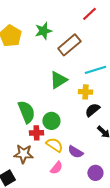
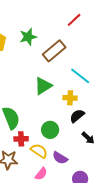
cyan line: (95, 70) -> (80, 76), turned 55
green circle: (51, 121) -> (50, 130), moved

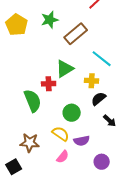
red cross: (21, 139) -> (49, 84), moved
purple semicircle: (60, 158) -> (82, 141), turned -42

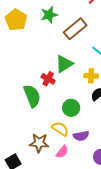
red cross: (49, 84) -> (48, 79), turned 32
brown star: (30, 143) -> (39, 143), moved

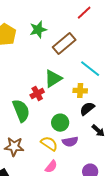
red cross: (48, 79) -> (37, 94), turned 32
purple semicircle: (81, 136) -> (70, 142), moved
brown star: (39, 143) -> (14, 147), moved

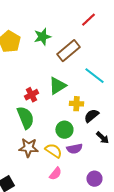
yellow cross: (80, 91) -> (76, 104), moved
red cross: (37, 94) -> (31, 95), moved
brown star: (14, 147) -> (28, 148), moved

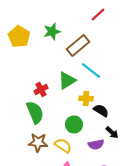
cyan line: (94, 76) -> (91, 70), moved
black semicircle: (91, 116) -> (101, 110), turned 70
purple semicircle: (74, 149) -> (96, 144), moved

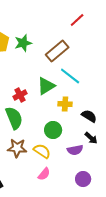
green star: (52, 32) -> (23, 43), moved
black semicircle: (101, 110) -> (89, 116), moved

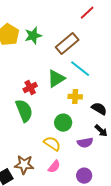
brown star: (17, 148) -> (24, 165), moved
purple circle: (83, 179) -> (84, 176), moved

